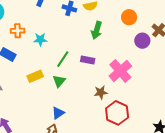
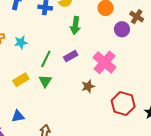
purple rectangle: (88, 60) -> (71, 56), turned -32
blue triangle: (58, 113) -> (18, 116), moved, turned 32
red hexagon: (117, 113) -> (123, 104), moved

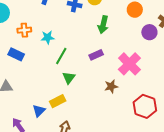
green line: (46, 59) -> (61, 56), moved
yellow rectangle: (21, 80) -> (58, 101), moved
blue triangle: (18, 116) -> (39, 111), turned -40

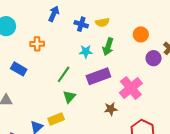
orange cross: (24, 30) -> (37, 44), moved
cyan star: (48, 37) -> (86, 52), moved
purple rectangle: (96, 55) -> (98, 76), size x1.6

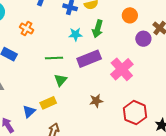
orange cross: (37, 44) -> (27, 28), turned 32
green line: (64, 74) -> (54, 58), turned 54
brown star: (111, 109) -> (96, 101), moved

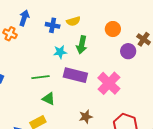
orange cross: (27, 28) -> (10, 34), moved
purple rectangle: (89, 59) -> (75, 75), turned 40
green triangle: (61, 80) -> (49, 99), turned -40

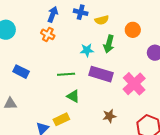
blue cross: (53, 25) -> (81, 12), moved
orange circle: (113, 29) -> (133, 30), moved
orange cross: (10, 34) -> (48, 34), moved

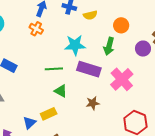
green arrow: (109, 44) -> (109, 46), moved
cyan star: (87, 50) -> (75, 45), size x1.5
brown star: (109, 116) -> (93, 103), moved

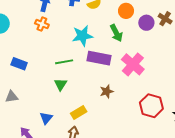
green arrow: (109, 46) -> (116, 33), turned -36
purple circle: (143, 49) -> (146, 23), moved
green triangle: (61, 91) -> (61, 84), moved, turned 40
yellow rectangle: (49, 114) -> (79, 113), moved

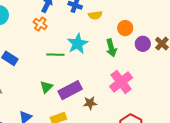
cyan star: (82, 36) -> (78, 44), turned -30
purple rectangle: (99, 58) -> (70, 90), moved, turned -50
green line: (64, 62) -> (55, 55), moved

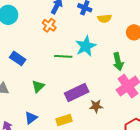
green arrow: (111, 48) -> (118, 62), moved
green triangle: (46, 87) -> (38, 86), moved

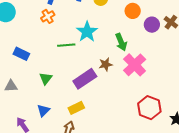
orange cross: (49, 25) -> (48, 16), turned 32
brown star: (96, 106) -> (106, 64), moved

